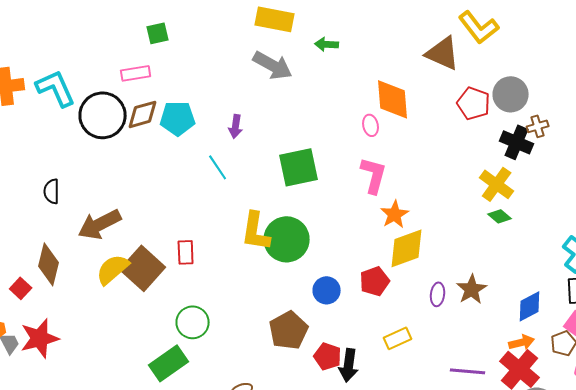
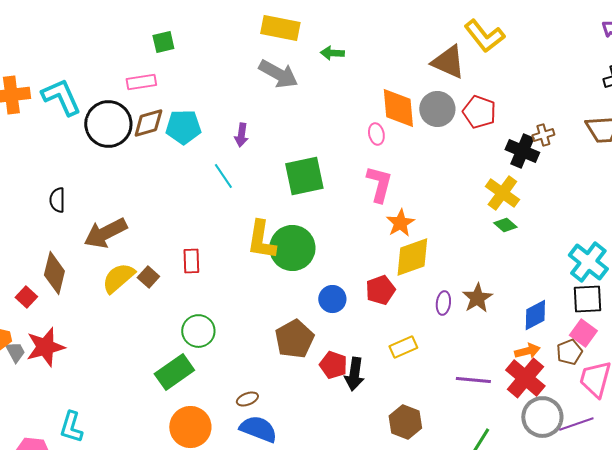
gray circle: (511, 94) -> (437, 109), moved
brown square: (143, 268) -> (148, 277), size x0.5

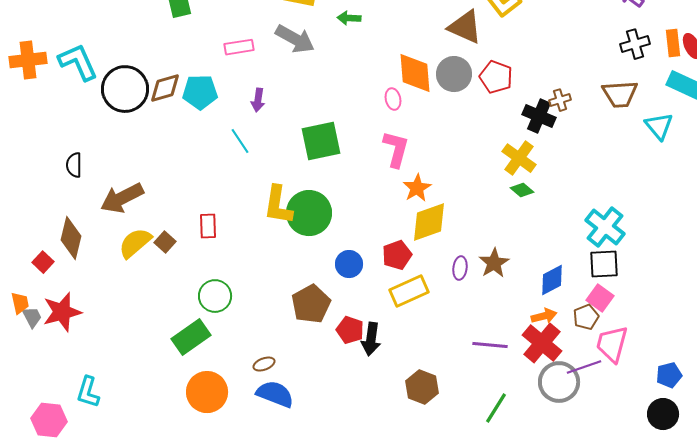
pink rectangle: (141, 82) -> (239, 47), moved
yellow rectangle: (403, 347) -> (409, 291), moved, size x1.4
purple line: (576, 424) -> (584, 367), moved

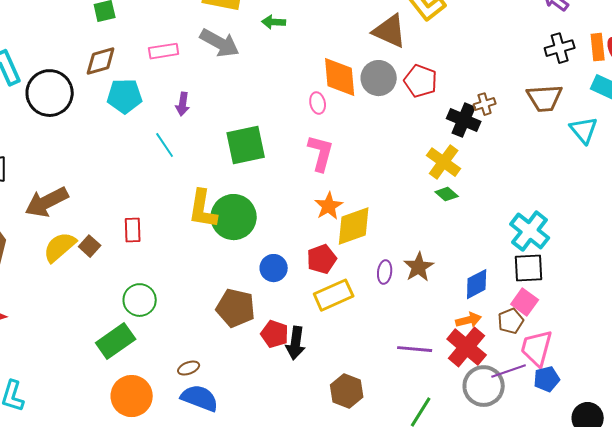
brown diamond: (165, 88) -> (101, 61), moved
orange star: (417, 188) -> (329, 206), moved
brown pentagon: (311, 304) -> (236, 308), turned -30
blue pentagon: (669, 375) -> (547, 379), moved

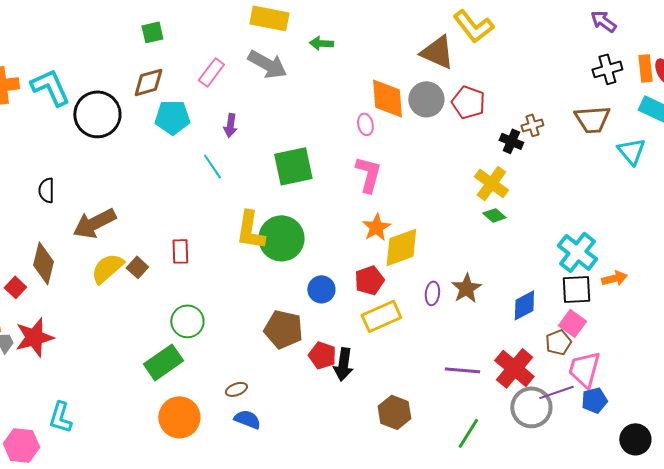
pink rectangle: (164, 51) -> (211, 72), turned -44
black cross: (464, 120) -> (511, 141), size x0.7
orange arrow: (469, 320) -> (614, 278), moved
blue semicircle: (200, 398) -> (247, 419), size x0.7

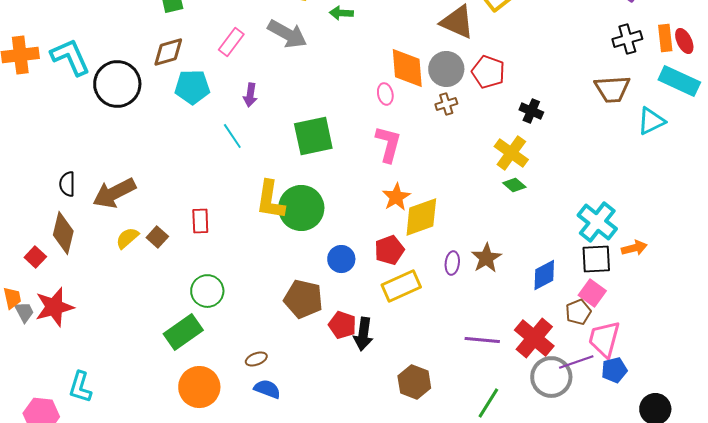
brown cross: (532, 125) -> (446, 104), moved
cyan triangle: (631, 151) -> (651, 121), turned 44
black semicircle: (46, 190) -> (67, 184), moved
yellow semicircle: (107, 268) -> (127, 238), size x0.7

